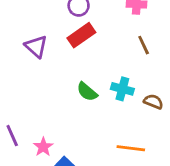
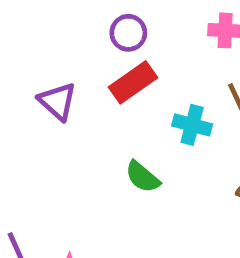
cyan cross: (122, 89) -> (192, 125), moved

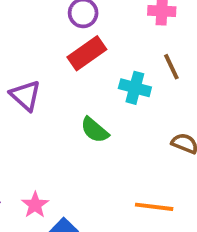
purple triangle: (57, 101) -> (26, 95), moved

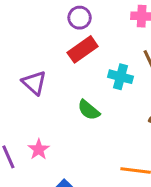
pink star: (35, 205) -> (39, 149), moved

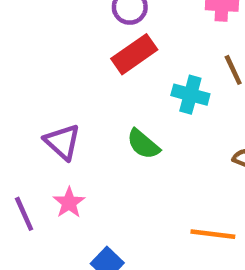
purple triangle: (34, 83) -> (62, 142), moved

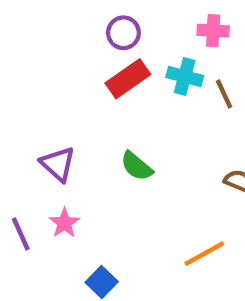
cyan cross: (190, 95) -> (185, 77), moved
orange line: (213, 234) -> (204, 254), turned -36

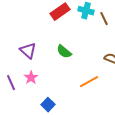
orange line: (204, 254) -> (89, 82), moved

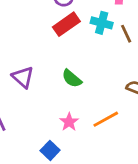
pink star: (31, 78) -> (69, 122), moved

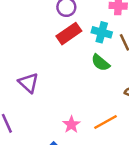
green semicircle: (72, 78) -> (100, 63), moved

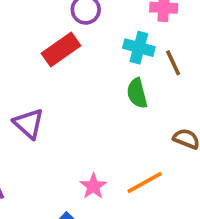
red rectangle: (69, 34) -> (61, 49), moved
green semicircle: (100, 63) -> (137, 93), turned 36

